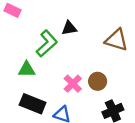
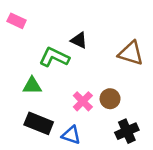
black triangle: (69, 28) -> (79, 40), turned 35
green L-shape: (47, 43) -> (54, 57), turned -112

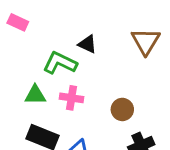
brown triangle: (131, 53) -> (146, 41), moved, turned 44
pink cross: (83, 101) -> (72, 98), moved, turned -36

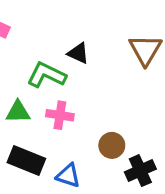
brown circle: (122, 109) -> (112, 145), moved

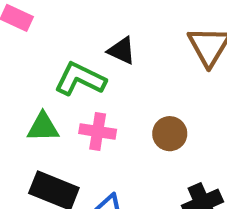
brown circle: (112, 145) -> (170, 134), moved

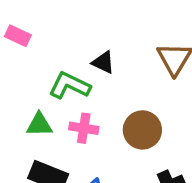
brown circle: (170, 134) -> (142, 130), size x1.4

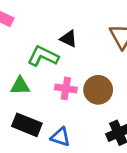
pink cross: (84, 128) -> (66, 88), moved

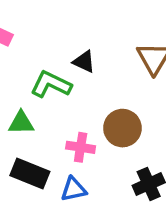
pink cross: (66, 88) -> (81, 147), moved
blue triangle: (60, 137) -> (74, 189), turned -30

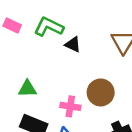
green L-shape: (51, 84) -> (49, 27), moved

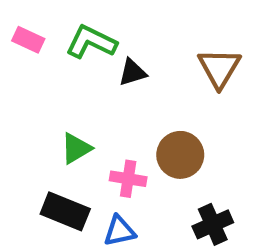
black triangle: (73, 44) -> (132, 72), turned -42
green triangle: (27, 89) -> (76, 148), moved, turned -30

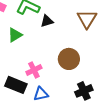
green triangle: (76, 148) -> (15, 35), moved
pink cross: (128, 179) -> (34, 70), moved, turned -35

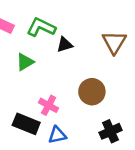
pink cross: (34, 70) -> (49, 105), turned -35

